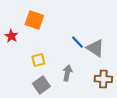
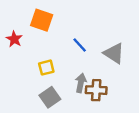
blue line: (77, 42) -> (80, 45), moved
brown cross: (103, 79) -> (96, 90), moved

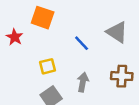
gray triangle: (114, 53) -> (117, 32), moved
brown cross: (96, 90) -> (122, 76), moved

